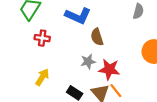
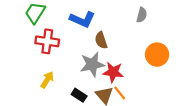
red cross: (42, 38) -> (47, 41), size x1.5
gray star: (88, 62) -> (92, 64), size x1.6

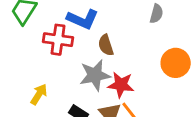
red cross: (47, 41) -> (58, 40), moved

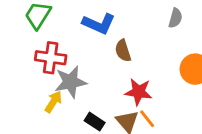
red cross: (58, 40) -> (51, 58), moved
gray star: (95, 75) -> (70, 82), moved

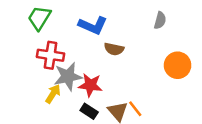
brown semicircle: (123, 51) -> (114, 49), turned -60
red star: (139, 92) -> (90, 85), moved

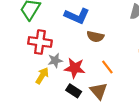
gray star: (68, 76) -> (55, 60), size x0.6
orange line: (135, 109) -> (107, 67), moved

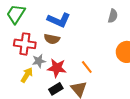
brown semicircle: (95, 37) -> (52, 39), moved
black rectangle: (74, 91) -> (56, 89), turned -64

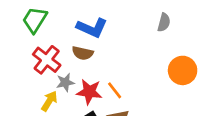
red cross: (25, 44) -> (47, 60), turned 30
orange line: (87, 67) -> (115, 90), moved

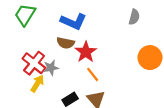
red cross: (47, 60) -> (34, 63), moved
red star: (89, 92) -> (86, 52), moved, turned 30

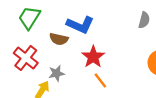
brown semicircle: (66, 43) -> (59, 39), moved
red cross: (34, 63) -> (26, 58), moved

